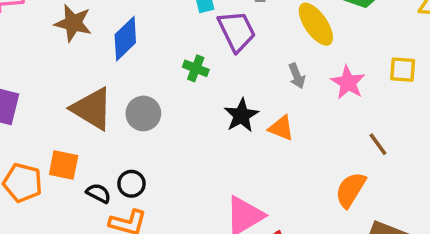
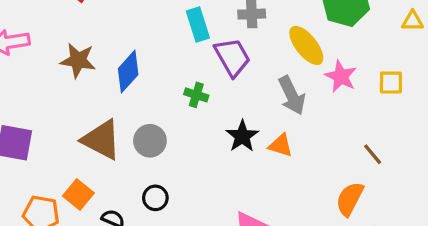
gray arrow: (297, 76) -> (292, 95), size x1.6
pink star: (348, 82) -> (341, 76), moved
orange square: (64, 165) -> (78, 194), turned 32
black circle: (131, 184) -> (155, 198), moved

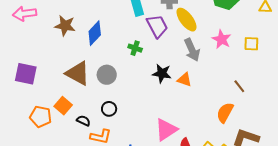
yellow ellipse: (306, 45) -> (186, 20), moved
black star: (242, 136) -> (162, 73), turned -30

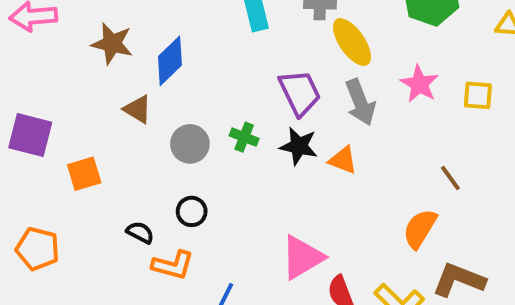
purple trapezoid: (157, 26) -> (300, 93), moved
green cross: (135, 48) -> (244, 137), moved
brown triangle: (78, 73) -> (138, 109), moved, size x0.6
orange square: (63, 106) -> (84, 174), moved, turned 30
orange pentagon: (41, 117) -> (38, 249), moved

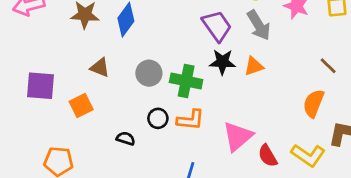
brown triangle: (138, 109) -> (100, 68), moved
green cross: (244, 137) -> (186, 81), moved, size x1.6
orange triangle: (343, 160) -> (254, 66), turned -30
orange L-shape: (173, 265) -> (190, 120), moved

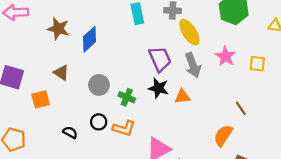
green cross: (186, 81) -> (127, 97), size x0.7

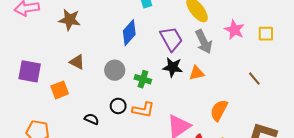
blue diamond: (90, 39) -> (129, 33), moved
orange semicircle: (223, 135) -> (219, 110), moved

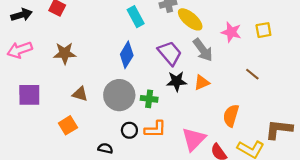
gray circle: (115, 70) -> (119, 95), size x1.5
purple square: (30, 71) -> (29, 95), moved
brown line: (254, 79) -> (252, 74), moved

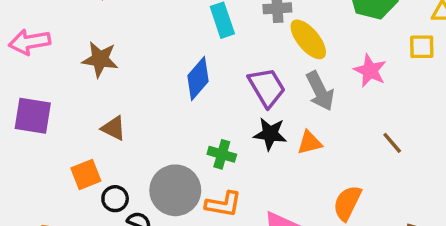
yellow square: (263, 30) -> (422, 47), moved
gray circle: (119, 95) -> (175, 190), moved
black circle: (129, 130) -> (115, 199), moved

